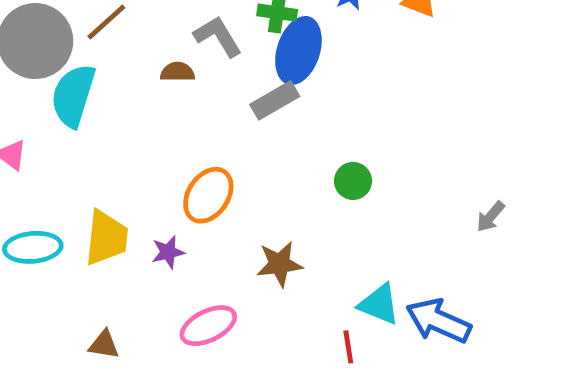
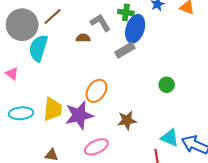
green circle: (353, 181) -> (167, 85), moved
purple star: (168, 252) -> (79, 115), size x2.0

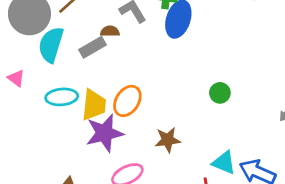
gray rectangle: (125, 50) -> (93, 47), moved
yellow trapezoid: (53, 109) -> (94, 105), moved
cyan ellipse: (21, 113) -> (62, 97), moved

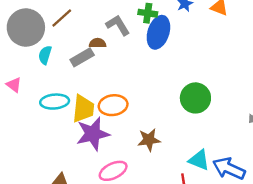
cyan semicircle: (51, 45) -> (45, 55), size x0.6
green circle: (220, 93) -> (195, 98), size x1.6
orange ellipse: (127, 101) -> (113, 105), turned 48

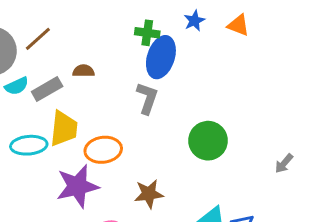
gray L-shape: (118, 25) -> (147, 98), moved, turned 50
cyan semicircle: (45, 55) -> (17, 86), turned -132
gray rectangle: (82, 57) -> (47, 89), moved
yellow trapezoid: (83, 109) -> (64, 129), moved

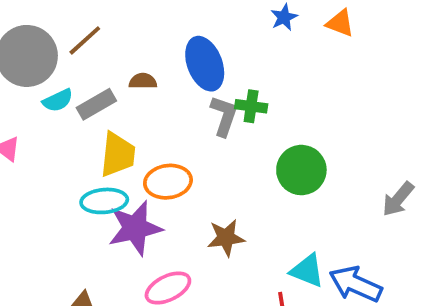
green cross: (147, 33) -> (251, 106), moved
blue ellipse: (161, 57) -> (205, 64), moved, turned -39
cyan ellipse: (29, 145) -> (104, 201), moved
gray arrow: (284, 163) -> (398, 199), size x1.4

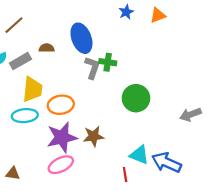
orange triangle: (340, 23) -> (158, 15), turned -42
gray arrow: (398, 199) -> (191, 115), turned 30
purple star: (135, 228) -> (62, 137), moved

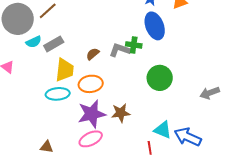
blue ellipse: (81, 38) -> (155, 26), moved
brown semicircle: (47, 48) -> (93, 54), moved, turned -40
gray L-shape: (92, 68) -> (120, 50), turned -90

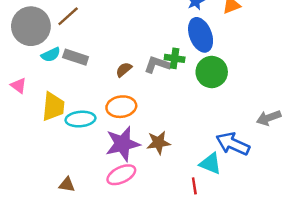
gray rectangle: (54, 44) -> (76, 57), turned 48
yellow trapezoid: (65, 70) -> (53, 107), moved
green circle: (160, 78) -> (212, 72), moved
blue arrow: (188, 137) -> (233, 144), moved

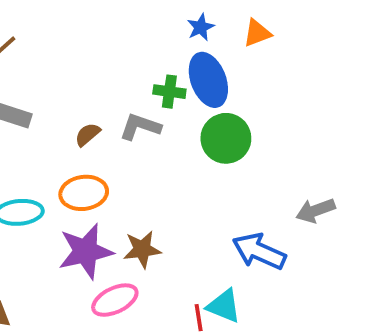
green cross: (175, 58) -> (169, 92), moved
cyan triangle: (210, 164) -> (224, 306), moved
pink ellipse: (121, 175) -> (115, 300), moved

